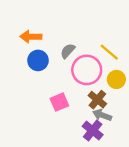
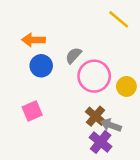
yellow line: (109, 52) -> (119, 19), moved
brown cross: (97, 100) -> (95, 116), moved
pink square: (59, 102) -> (32, 111), moved

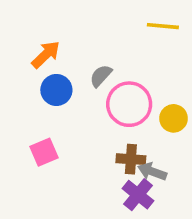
yellow line: (119, 19) -> (163, 26), turned -35
orange arrow: (33, 40) -> (46, 55), turned 135
brown cross: (95, 116) -> (131, 159), turned -36

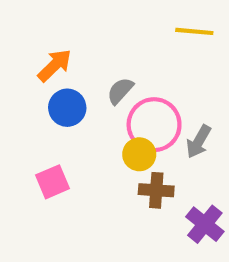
yellow circle: (174, 118) -> (139, 154), moved
gray arrow: (152, 172) -> (199, 142), moved, turned -80
purple cross: (138, 195) -> (205, 224), moved

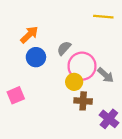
gray arrow: (199, 142) -> (106, 75), turned -78
pink square: (52, 182) -> (16, 95), moved

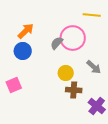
blue circle: (36, 57) -> (23, 51), moved
pink circle: (82, 66) -> (73, 38), moved

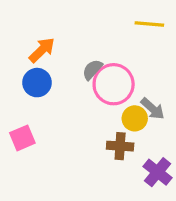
pink circle: (73, 38) -> (114, 84), moved
yellow circle: (66, 73) -> (135, 118), moved

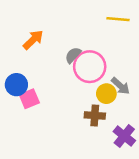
blue circle: (37, 83) -> (16, 85), moved
pink square: (22, 138) -> (29, 99), moved

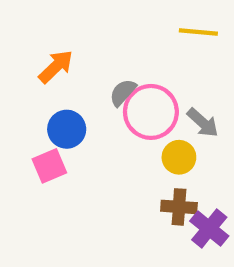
blue circle: (16, 85) -> (67, 129), moved
gray arrow: (120, 86) -> (203, 123), moved
brown cross: (95, 115) -> (179, 207), moved

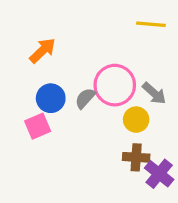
gray semicircle: (123, 92) -> (85, 98), moved

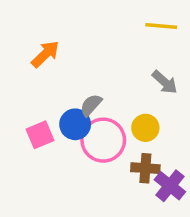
pink circle: (115, 85) -> (103, 140), moved
gray arrow: (154, 93) -> (165, 82), moved
blue circle: (51, 98) -> (75, 124), moved

